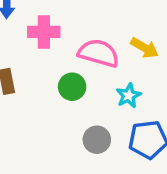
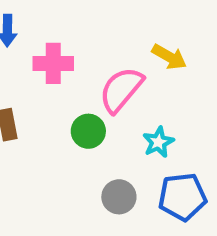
yellow arrow: (145, 48) -> (169, 57), moved
pink semicircle: (99, 53) -> (121, 90), turned -66

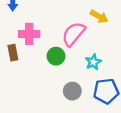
pink cross: (53, 63) -> (29, 34), moved

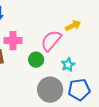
yellow arrow: (99, 16) -> (73, 26), turned -56
gray circle: (72, 91) -> (50, 90), size x1.6

